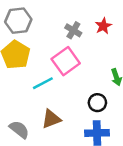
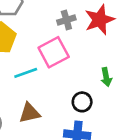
red star: (103, 26) -> (100, 20), size x1.6
gray cross: (73, 30) -> (66, 20), turned 35

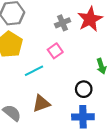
pink square: (54, 52) -> (55, 51), size x0.6

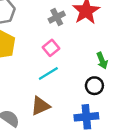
cyan line: (34, 71) -> (48, 74), moved
black circle: (84, 89) -> (94, 86), moved

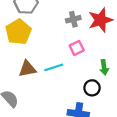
pink square: (51, 48) -> (77, 48), moved
brown triangle: (40, 106) -> (27, 69), moved

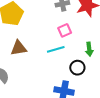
cyan line: (54, 67) -> (56, 49), moved

